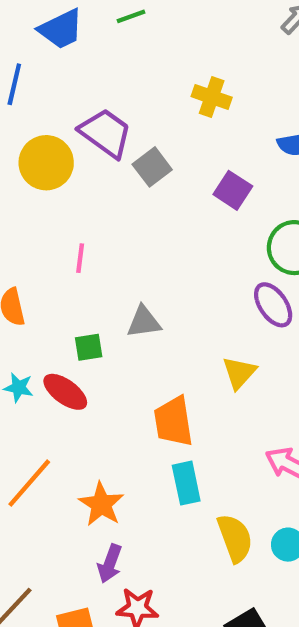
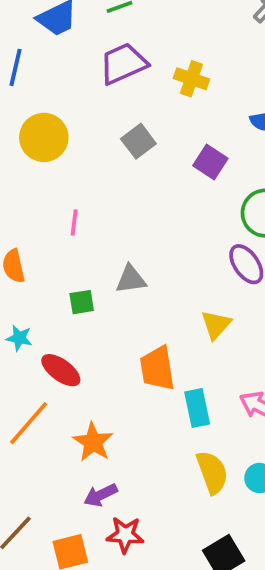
purple trapezoid: (106, 133) -> (123, 64), moved, turned -60
red ellipse: (65, 392) -> (61, 370), moved
cyan rectangle: (186, 483) -> (197, 408), moved
purple arrow: (110, 564) -> (101, 495), turned 44

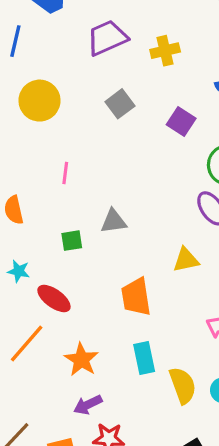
yellow cross: (191, 79) -> (165, 51), turned -32
yellow triangle: (216, 325) -> (186, 260), turned 36
cyan rectangle: (197, 408) -> (144, 358), moved

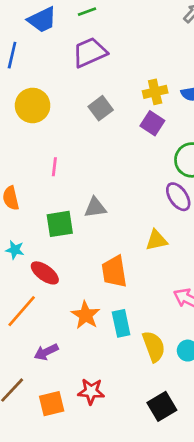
yellow cross: (165, 51) -> (155, 92), moved
green square: (72, 241) -> (60, 224), size x1.5
orange star: (81, 360) -> (86, 315), moved
purple arrow: (88, 405) -> (46, 352), moved

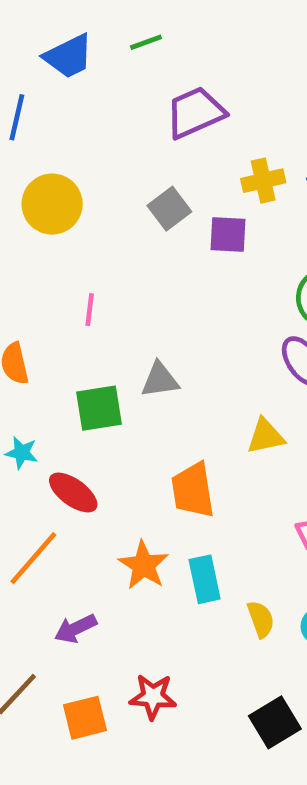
purple trapezoid: (90, 52) -> (195, 113), moved
purple square: (152, 123) -> (228, 235), moved, turned -30
yellow semicircle: (154, 346) -> (261, 619), size x0.7

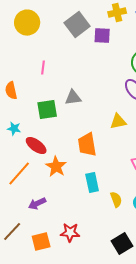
gray square: (169, 209) -> (77, 25), size x1.4
orange star: (144, 565) -> (56, 167), moved

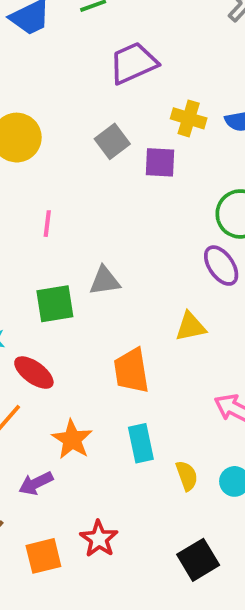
yellow cross: (117, 13) -> (189, 118), turned 30
gray square: (77, 25) -> (112, 141), size x0.7
orange star: (56, 167) -> (72, 439), moved
red star: (70, 233) -> (99, 539), turned 30

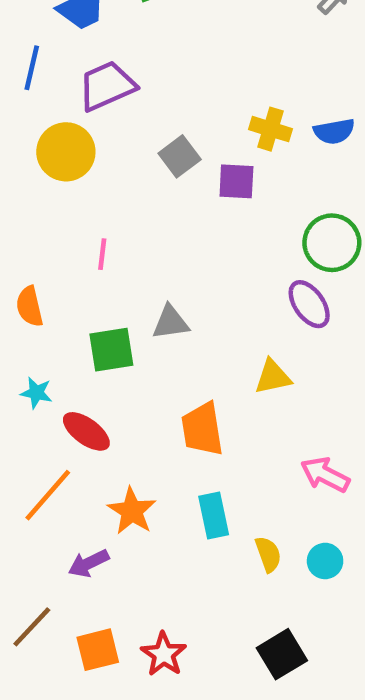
purple trapezoid: (133, 63) -> (107, 86), moved
red star: (99, 539) -> (164, 654), moved

